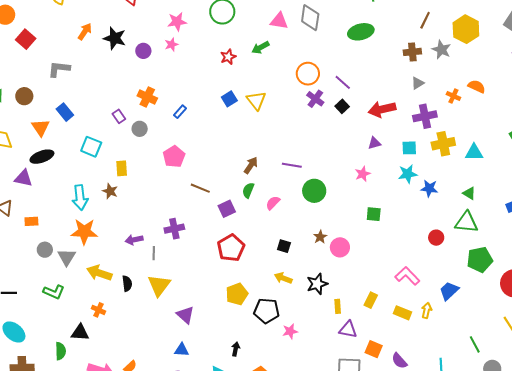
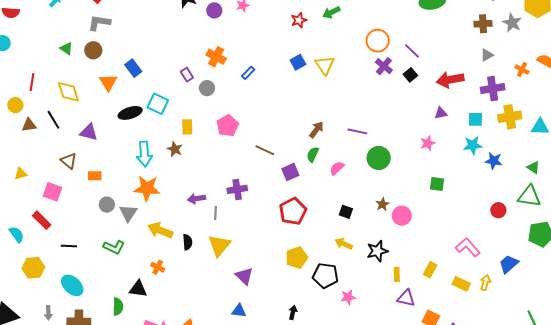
gray L-shape: (59, 69) -> (99, 23), moved
black ellipse: (42, 157) -> (130, 113), moved
pink pentagon: (174, 157) -> (227, 126), moved

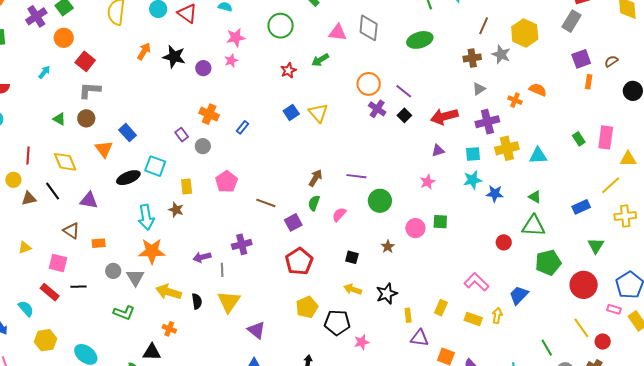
pink circle: (402, 216) -> (415, 228), moved
black line: (69, 246) -> (78, 287), moved

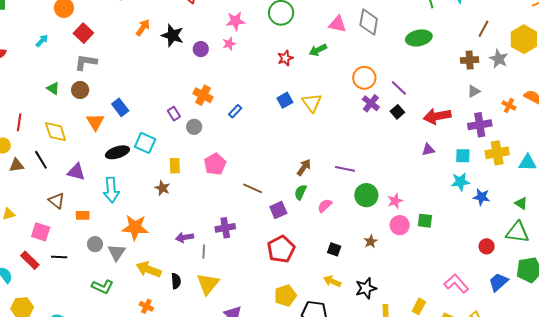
pink star: (428, 182) -> (395, 201), moved
cyan arrow: (146, 217) -> (111, 190), moved
blue trapezoid: (519, 295) -> (498, 282), moved

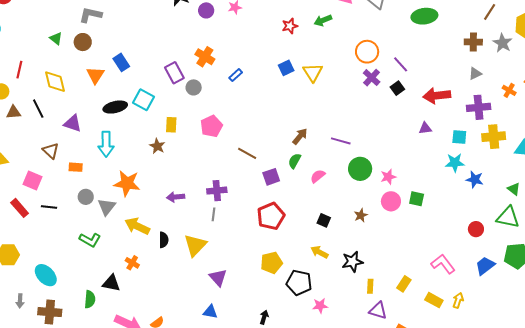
purple rectangle: (174, 114) -> (174, 73), size x1.5
gray line: (204, 252) -> (214, 214), moved

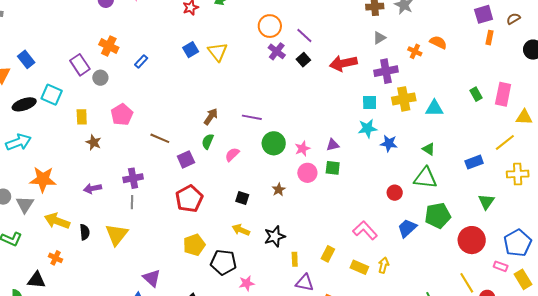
purple triangle: (425, 128) -> (333, 145), moved
cyan arrow: (106, 144) -> (19, 142), turned -105
brown star: (157, 146) -> (94, 142), moved
purple triangle: (218, 278) -> (152, 278), moved

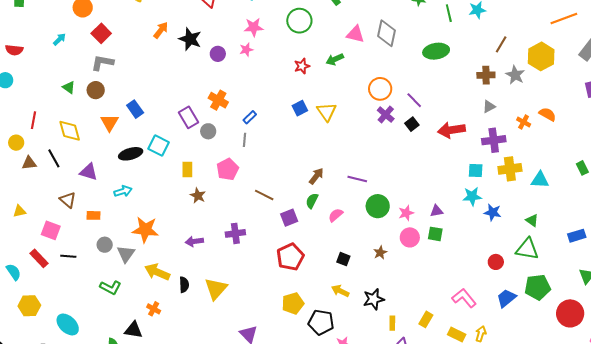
cyan arrow: (19, 142) -> (123, 191), size x0.7
gray line: (132, 202) -> (245, 140), moved

